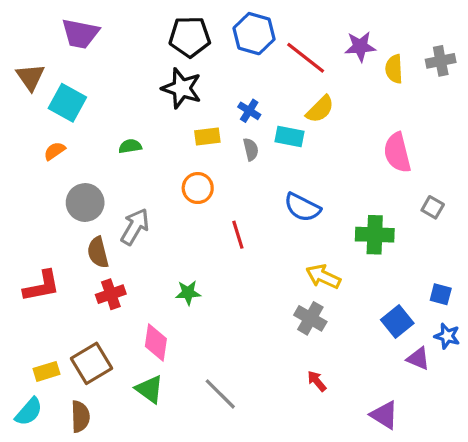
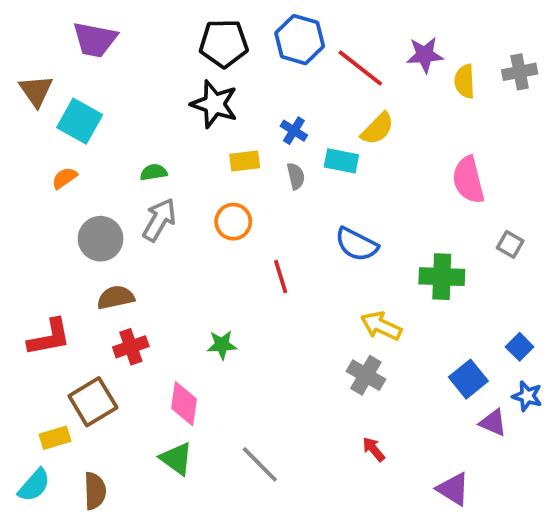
gray arrow: (135, 227) -> (159, 220), moved
brown semicircle: (98, 252) -> (116, 297), turned 92
blue square: (441, 294) -> (520, 347), turned 30
brown square: (92, 363) -> (93, 402), moved

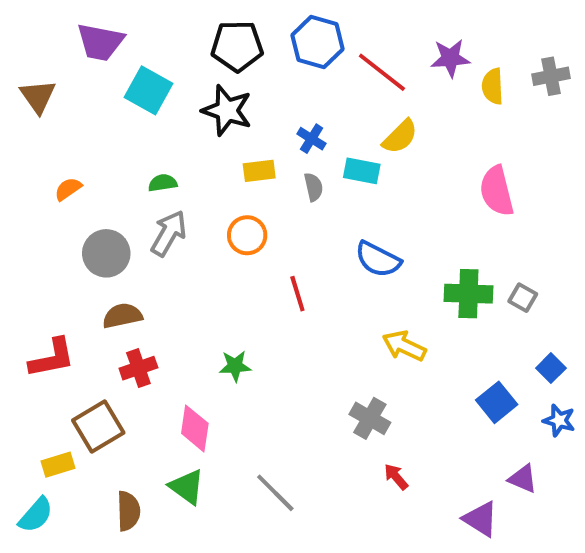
cyan square: (80, 121) -> (149, 90), moved
gray square: (510, 244) -> (523, 298), moved
gray cross: (366, 375) -> (370, 418), moved
purple triangle: (493, 423) -> (523, 479), moved
brown semicircle: (95, 491) -> (128, 511), moved

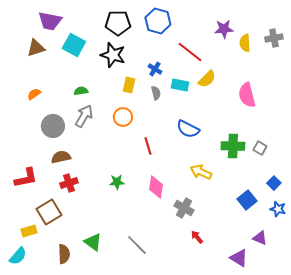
red line: (382, 72) -> (190, 52), moved
brown triangle: (38, 96) -> (36, 48), moved, turned 48
yellow semicircle: (400, 137) -> (207, 79), moved
yellow rectangle: (259, 171) -> (129, 85), turned -70
pink diamond: (195, 428) -> (156, 187), moved

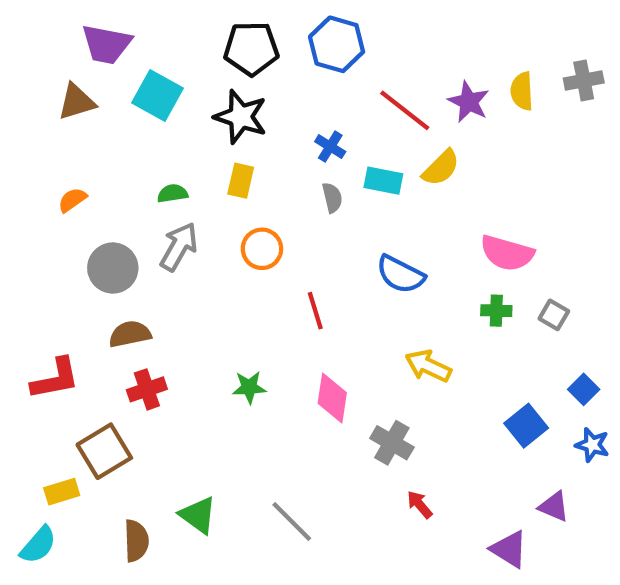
purple star: (224, 29) -> (469, 102), moved, turned 30
yellow rectangle: (129, 85) -> (241, 181), moved
pink semicircle: (247, 95) -> (507, 253), moved, turned -60
green cross: (233, 146) -> (496, 311), size x0.6

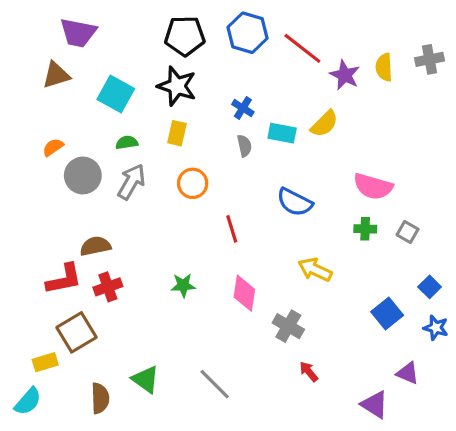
cyan square: (158, 95) -> (116, 94), moved
red line: (405, 110) -> (302, 48), moved
gray circle: (113, 268) -> (83, 175), moved
red L-shape: (55, 379) -> (64, 279), moved

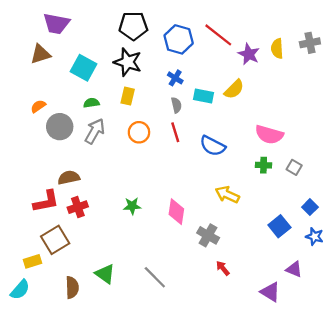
blue hexagon: (248, 33) -> (179, 39), moved
red line: (232, 229) -> (175, 132), moved

